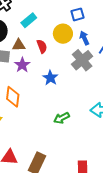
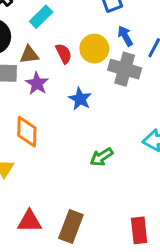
yellow circle: (63, 34) -> (94, 49), moved
gray cross: (82, 60) -> (125, 69), turned -30

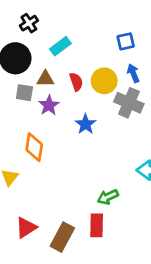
green arrow: (102, 157) -> (108, 197), moved
red triangle: (30, 221) -> (26, 228), turned -40
red rectangle: (139, 230) -> (97, 225), moved

